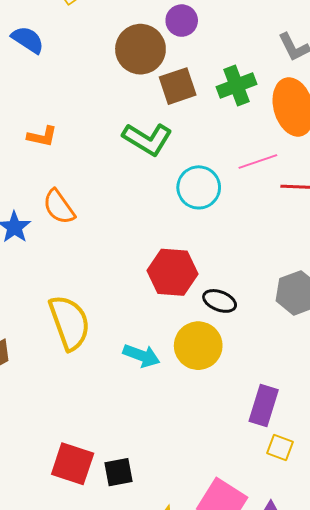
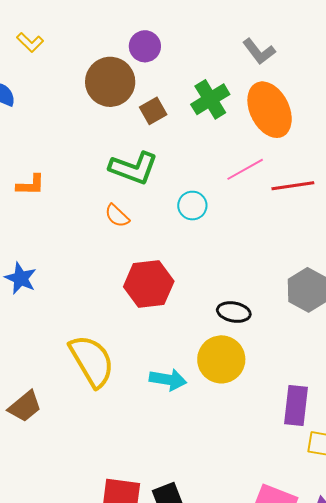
brown square: (178, 86) -> (153, 111), size x0.7
cyan circle: (199, 187) -> (192, 206), size x0.7
orange semicircle: (59, 207) -> (117, 216), moved, size x0.7
red hexagon: (173, 272) -> (149, 284), moved

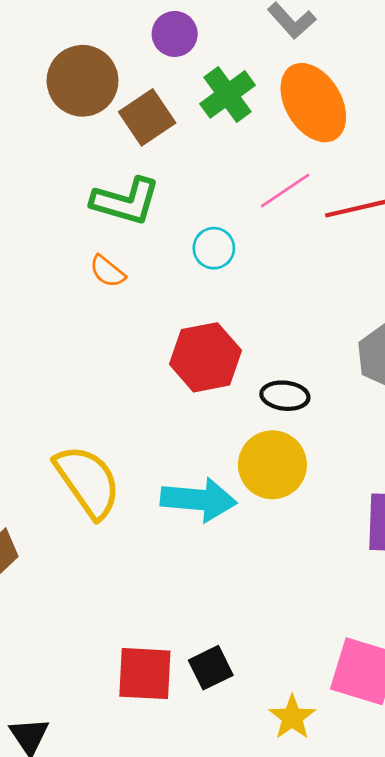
purple circle: (145, 46) -> (175, 34), moved
brown square: (153, 111) -> (147, 117), size x1.4
red hexagon: (149, 284) -> (205, 357), moved
cyan arrow: (168, 380) -> (199, 500), size x1.4

